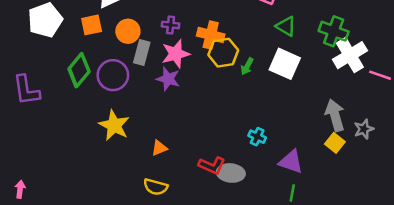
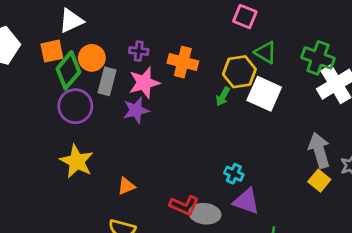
yellow hexagon: (223, 53) -> (239, 72), moved
green diamond: (79, 70) -> (68, 70), moved
purple star: (168, 79) -> (136, 110), turned -30
purple triangle: (291, 162) -> (246, 201), moved

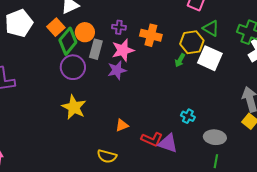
orange square: (52, 51) -> (56, 27), turned -30
orange triangle: (126, 186) -> (122, 125), moved
purple triangle: (246, 201) -> (168, 143), moved
gray ellipse: (205, 214) -> (215, 137), moved

